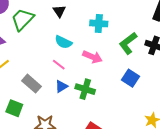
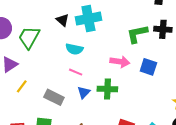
cyan cross: (99, 23) -> (88, 19), moved, size x1.4
green L-shape: (128, 43) -> (137, 34), turned 40
pink arrow: (92, 57) -> (120, 62), moved

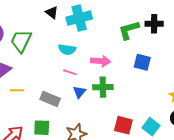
black triangle: (62, 20) -> (52, 12), moved
pink arrow: (120, 62) -> (101, 61), moved
yellow line: (22, 86) -> (17, 90), turned 56

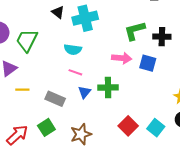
black cross: (154, 24) -> (162, 37), moved
pink arrow: (101, 61) -> (122, 58), moved
red square: (123, 125) -> (128, 126), turned 30
green square: (42, 128) -> (46, 127), turned -36

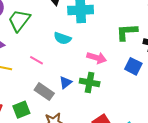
pink arrow: (122, 58) -> (97, 58), moved
pink line: (75, 72) -> (36, 60), moved
gray rectangle: (55, 99) -> (44, 92), moved

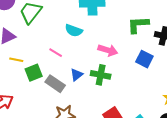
pink line: (36, 60) -> (56, 53), moved
green square: (21, 110) -> (34, 73), moved

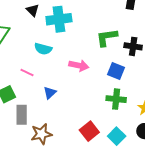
green cross: (101, 75) -> (116, 99), moved
gray rectangle: (55, 84) -> (22, 115), moved, turned 60

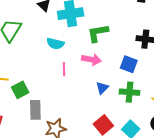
green L-shape: (107, 37) -> (98, 33), moved
pink line: (27, 72) -> (64, 69), moved, turned 64
blue triangle: (50, 93) -> (102, 88), moved

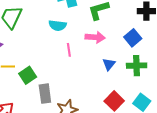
blue square: (129, 64) -> (133, 38), turned 36

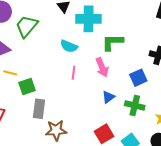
pink arrow: (95, 37) -> (102, 67), turned 48

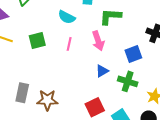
green square: (27, 86) -> (37, 40), moved
gray rectangle: (39, 109) -> (22, 93), moved

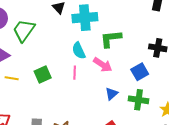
cyan semicircle: (67, 17) -> (79, 51), moved, turned 48
pink arrow: (98, 41) -> (103, 65), turned -30

